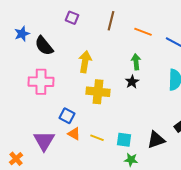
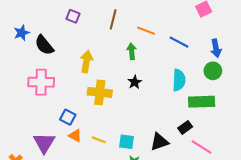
green arrow: (136, 62) -> (132, 51), moved

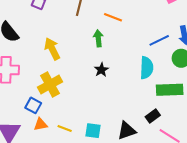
blue line: (179, 42) -> (159, 40), moved, turned -54
yellow arrow: (86, 62) -> (52, 49), turned -35
yellow cross: (100, 92) -> (50, 84), moved, turned -35
orange triangle: (75, 136) -> (41, 124), turned -40

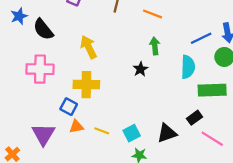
green arrow: (98, 38) -> (155, 46), moved
yellow cross: (50, 84) -> (86, 85), turned 30
cyan square: (93, 131) -> (132, 133), turned -35

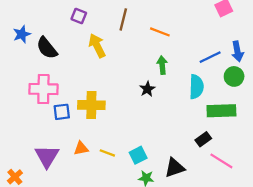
yellow arrow: (89, 47) -> (97, 46), moved
blue square: (69, 107) -> (62, 112), moved, turned -35
black triangle: (167, 133) -> (175, 168), moved

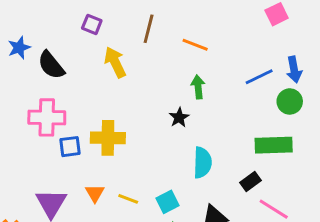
cyan semicircle: (196, 87) -> (202, 163), moved
orange triangle: (81, 148) -> (95, 193), turned -49

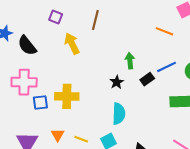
orange line: (195, 45) -> (164, 31), moved
blue line: (259, 77) -> (167, 67), moved
cyan semicircle: (202, 163) -> (119, 114), moved
black rectangle: (250, 181) -> (147, 79), moved

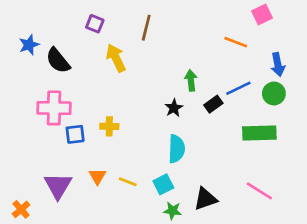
yellow cross: (67, 96) -> (109, 126), size x0.6

